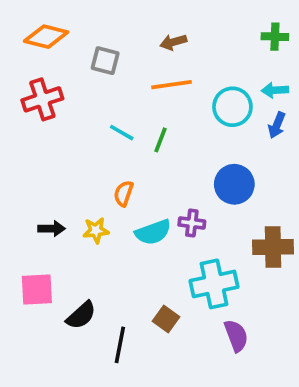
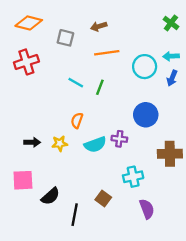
green cross: (275, 37) -> (171, 23), turned 35
brown arrow: (173, 42) -> (99, 26), moved
cyan cross: (214, 284) -> (133, 177), size x0.7

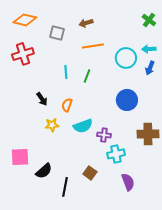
cyan line: (76, 83) -> (66, 72), turned 56
purple cross: (119, 139) -> (104, 135), moved
black arrow: (32, 142) -> (42, 99), moved, turned 56

